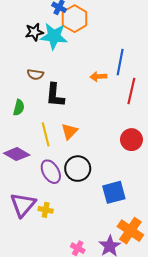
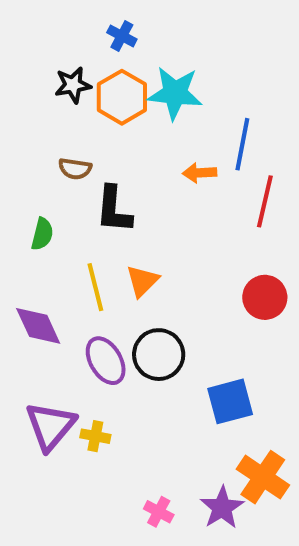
orange hexagon: (75, 19) -> (122, 97), moved
cyan star: (54, 36) -> (175, 93), moved
purple diamond: (17, 154) -> (38, 326), turned 35

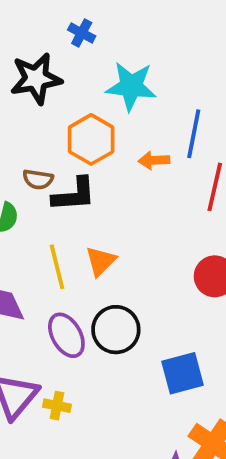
black star: (73, 85) -> (36, 79), size x1.5
orange hexagon: (122, 97) -> (91, 139), moved
brown semicircle: (75, 169) -> (38, 179), moved
black L-shape: (114, 210) -> (74, 195), turned -99

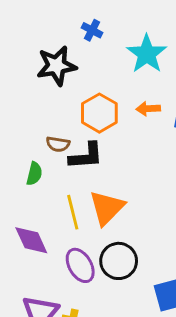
cyan star: (131, 86) -> (147, 54), moved, turned 30
orange arrow: (154, 160) -> (148, 109), moved
orange triangle: (101, 261) -> (107, 208), size x1.5

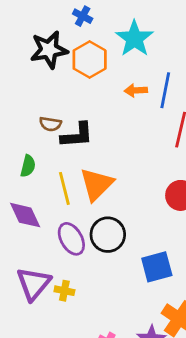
orange hexagon: (99, 113) -> (90, 60), moved
green semicircle: (34, 174) -> (28, 166), moved

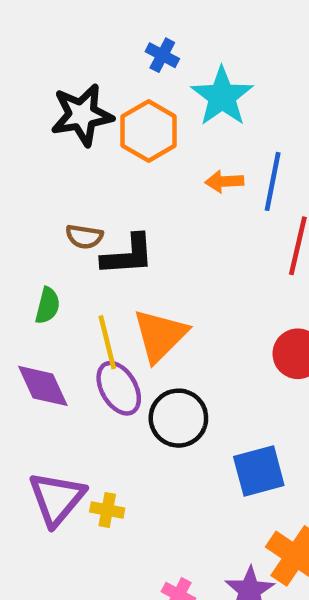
blue cross: (83, 16) -> (162, 55), moved
purple ellipse: (71, 239) -> (119, 388), moved

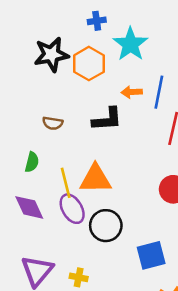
blue cross: (162, 55) -> (97, 21), turned -36
black L-shape: (128, 255) -> (107, 119), moved
orange triangle: (160, 335) -> (95, 179), turned 44
yellow cross: (107, 510) -> (79, 277), moved

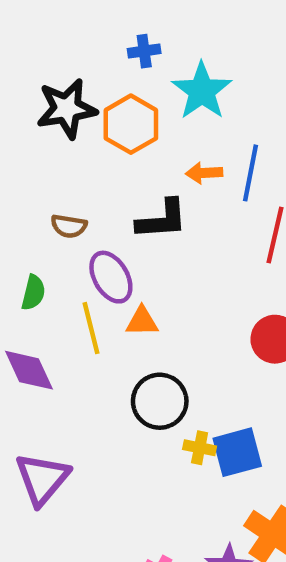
orange triangle: (95, 179) -> (142, 321), size x0.6
purple ellipse: (72, 209) -> (111, 277), moved
yellow cross: (79, 277) -> (200, 448), moved

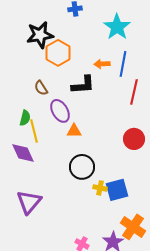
cyan star: (202, 91) -> (117, 27), moved
orange hexagon: (131, 124) -> (58, 53), moved
brown semicircle: (69, 226) -> (41, 88), turned 49
yellow line: (91, 328) -> (34, 131), moved

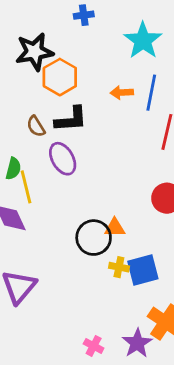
black L-shape: (83, 85) -> (71, 119), moved
orange triangle: (74, 131) -> (115, 228), moved

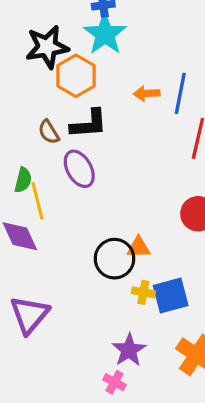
cyan star: (143, 40) -> (105, 34), moved
purple star: (137, 343) -> (129, 350), moved

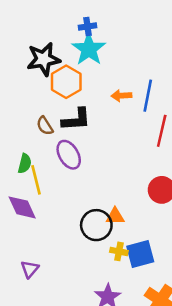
purple triangle: (29, 315) -> (30, 269), size x0.6

